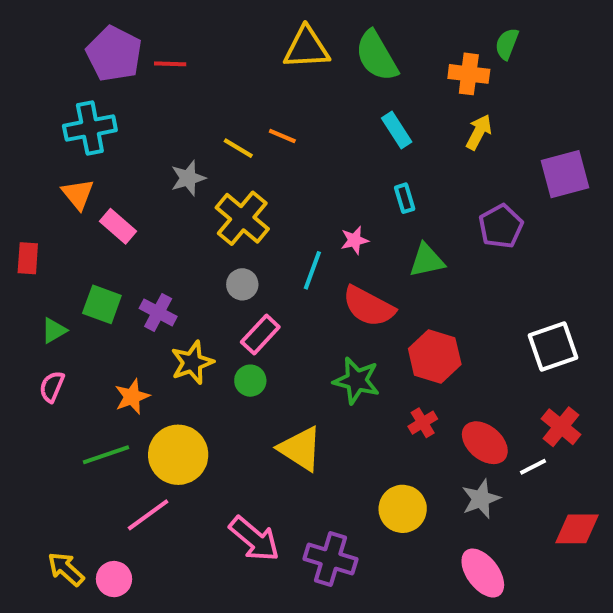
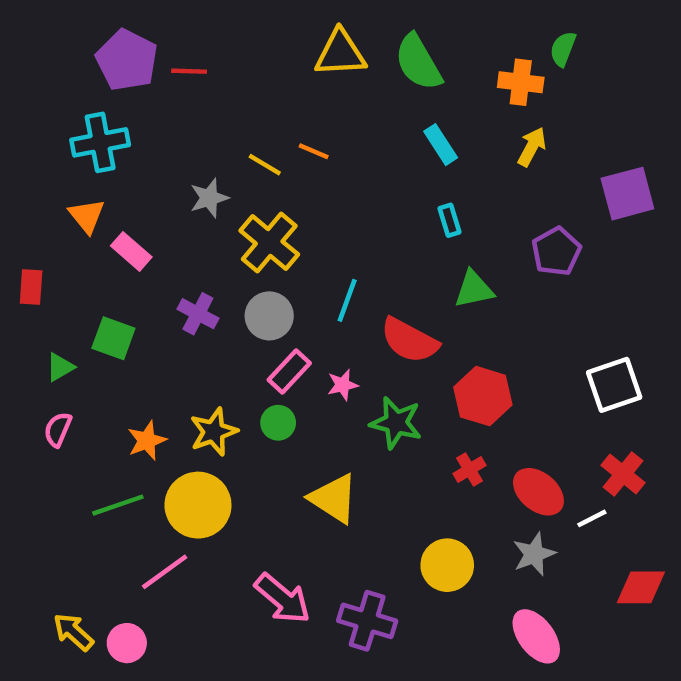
pink star: (355, 240) -> (343, 385), moved
gray circle: (242, 284) -> (269, 316), size x1.4
purple cross: (158, 312) -> (198, 314), moved
yellow star: (192, 363) -> (214, 432), moved

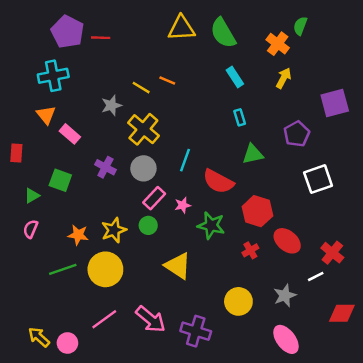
orange cross: (521, 82) -> (278, 44), turned 30
white square: (614, 385) -> (318, 179), moved
orange star: (147, 441) -> (78, 235), turned 30
red ellipse: (538, 492) -> (287, 241), moved
pink line: (165, 572) -> (104, 319), moved

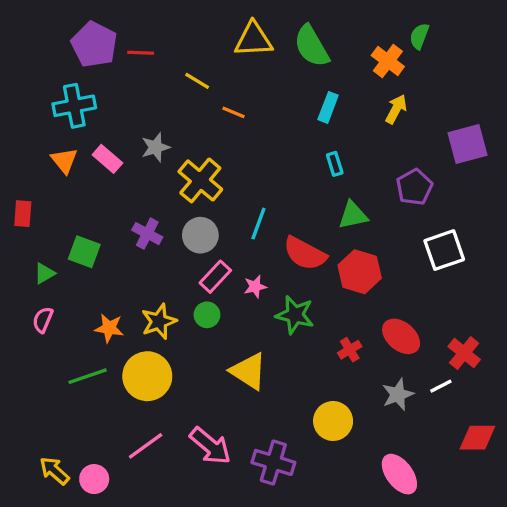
cyan rectangle: (235, 77) -> (328, 107), turned 54
yellow line: (141, 88) -> (197, 81), moved
pink rectangle: (70, 134) -> (107, 159), moved
red hexagon: (257, 211) -> (360, 272), moved
gray star: (285, 295) -> (398, 394), moved

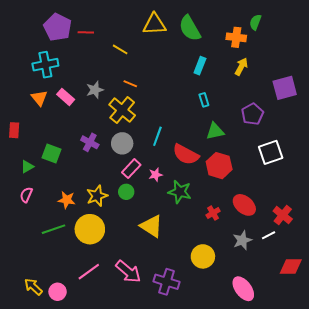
orange cross: (388, 61) -> (236, 37), turned -30
orange line: (234, 112) -> (130, 84), moved

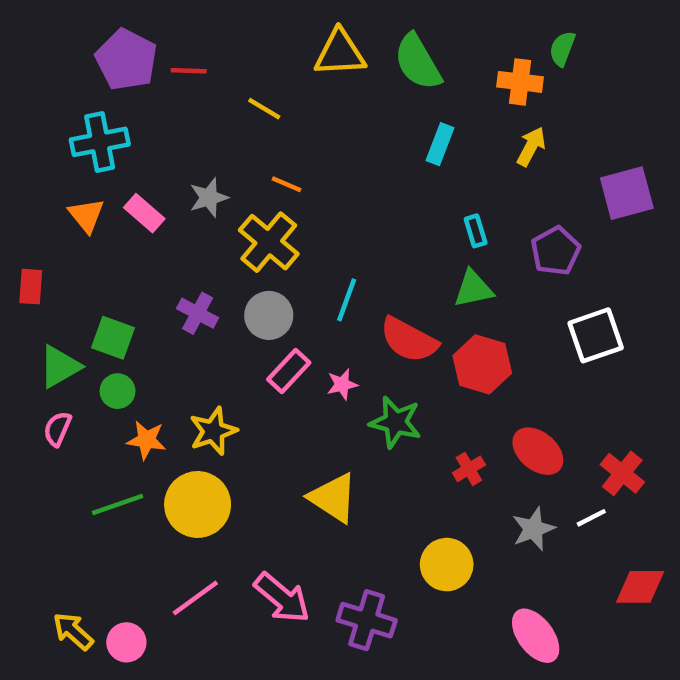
cyan rectangle: (204, 100) -> (476, 231), moved
green triangle: (27, 167) -> (60, 367), size x1.5
green circle: (126, 192) -> (118, 391), moved

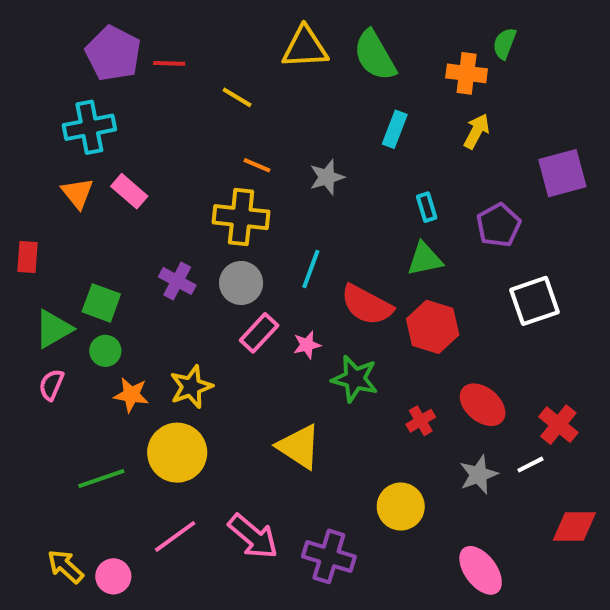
gray star: (209, 198) -> (327, 177), moved
yellow cross: (269, 242) -> (241, 217), turned -34
green line: (118, 504) -> (101, 479), moved

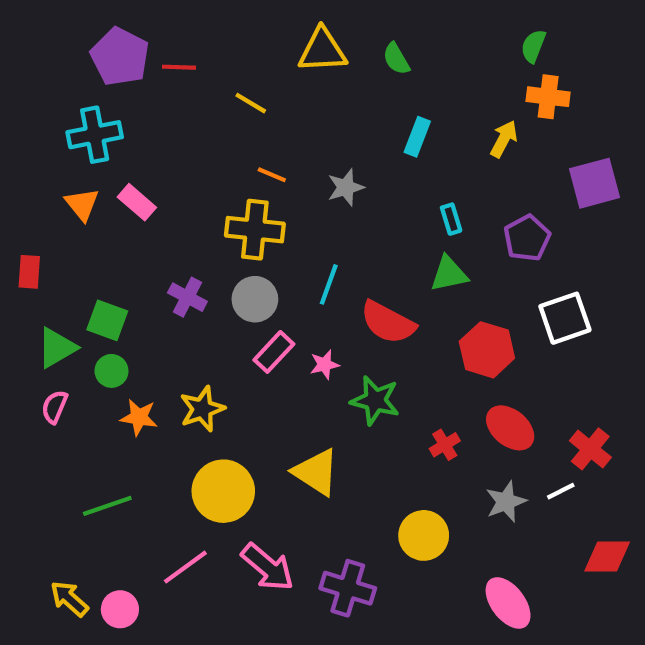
green semicircle: (375, 55) -> (396, 59), size x0.6
orange cross: (467, 73) -> (548, 97), moved
red hexagon: (433, 327) -> (487, 350), moved
yellow circle: (177, 453) -> (223, 491), moved

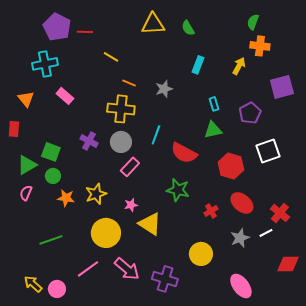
yellow line: (251, 103) -> (111, 57), moved
orange triangle: (82, 204) -> (26, 99), moved
pink star: (325, 365) -> (131, 205), moved

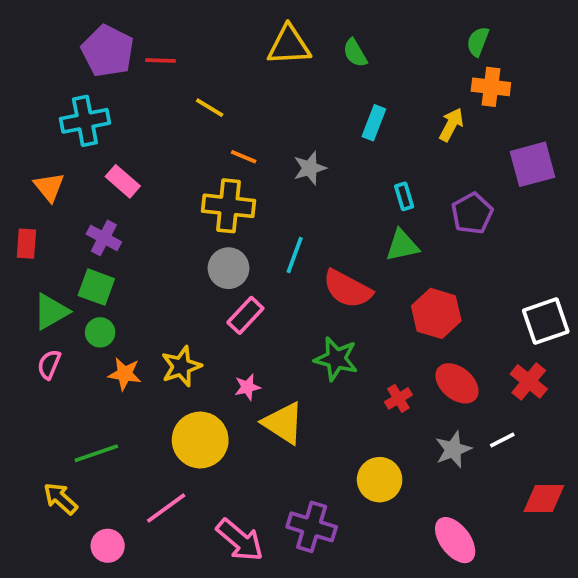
purple cross: (89, 141) -> (104, 238), moved
white square: (268, 151) -> (546, 321), moved
red cross: (280, 213) -> (529, 381), moved
pink arrow: (127, 269) -> (240, 540), moved
yellow arrow: (33, 284) -> (60, 499), moved

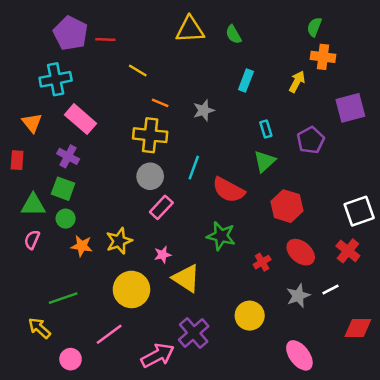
pink rectangle: (123, 181) -> (80, 119), size x1.4
green triangle: (402, 245) -> (265, 161), turned -30
green triangle: (51, 312) -> (33, 205), turned 30
purple cross: (312, 527) -> (194, 333), moved, turned 32
pink arrow: (240, 540) -> (158, 355), turned -68

